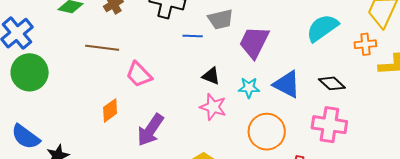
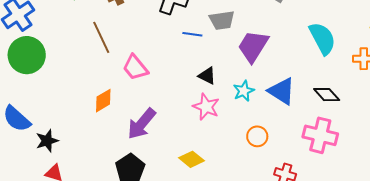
cyan semicircle: (322, 28) -> (322, 38), turned 92
brown line: (102, 48) -> (101, 37), turned 52
cyan star: (249, 88) -> (244, 91), turned -30
orange circle: (267, 132) -> (257, 136), size x0.6

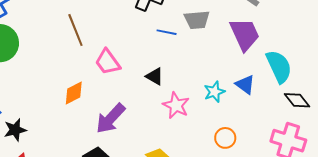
cyan semicircle: (322, 38) -> (279, 67), moved
purple trapezoid: (253, 46) -> (245, 34), moved, turned 120
black triangle: (207, 76) -> (155, 76), moved
blue triangle: (282, 91) -> (245, 85), moved, size x0.7

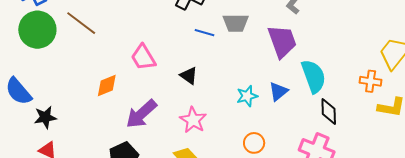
brown line: (75, 30) -> (81, 23), moved, turned -36
blue triangle: (245, 85) -> (278, 91), turned 40
black diamond: (297, 100) -> (329, 111), turned 32
pink star: (176, 105) -> (193, 120), moved

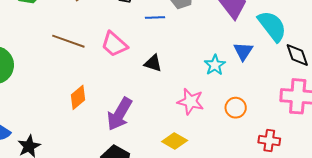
brown line: (81, 23) -> (68, 41), moved
pink trapezoid: (143, 57) -> (114, 44), moved
pink star: (193, 120) -> (190, 102), moved

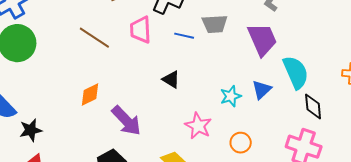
pink trapezoid: (114, 44) -> (141, 30), moved, turned 32
purple arrow: (119, 114) -> (126, 121), turned -88

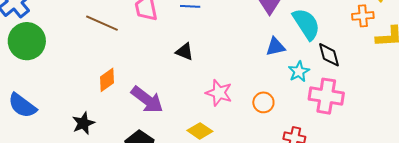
blue triangle: (262, 90) -> (275, 47), turned 40
cyan star: (231, 96) -> (299, 71), moved
black star: (31, 130) -> (83, 123), moved

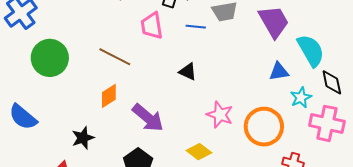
brown line: (102, 23) -> (115, 57), moved
green circle: (27, 41) -> (50, 58), moved
orange circle: (263, 102) -> (264, 127), size x1.8

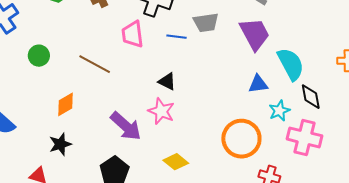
green circle: (50, 58) -> (39, 56), moved, size x0.6
orange diamond: (109, 96) -> (65, 104), moved
pink star: (220, 115) -> (161, 111), moved

